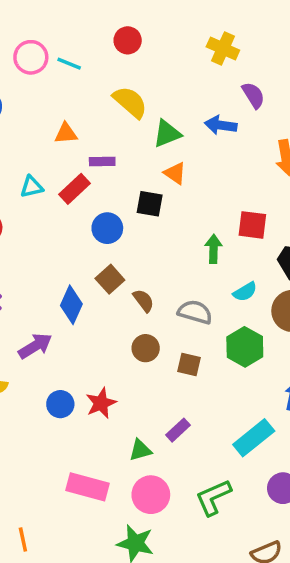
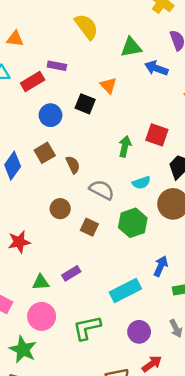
blue arrow: (221, 125) -> (156, 68), moved
orange triangle: (66, 133) -> (15, 39), moved
green triangle: (167, 134) -> (131, 47), moved
brown semicircle: (143, 301) -> (73, 165), moved

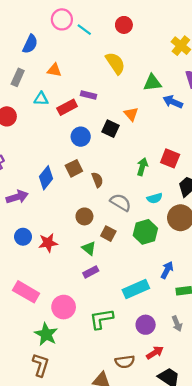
green triangle: (41, 282) -> (89, 248), moved, turned 40

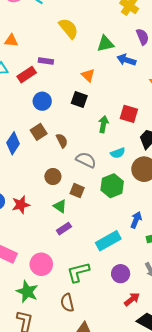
black square: (111, 129) -> (79, 100), moved
brown semicircle: (125, 362) -> (67, 303), moved, turned 90

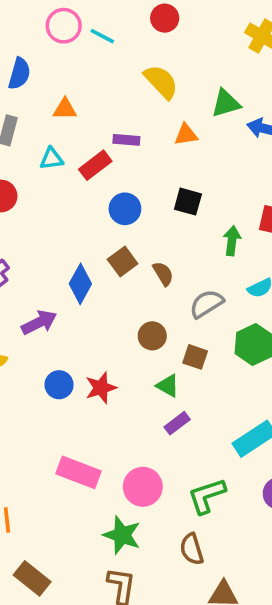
orange triangle: (88, 75) -> (186, 135), moved, turned -48
gray semicircle: (86, 160) -> (207, 304), turned -54

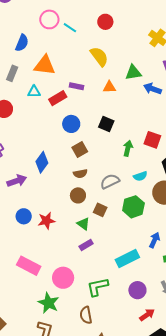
orange triangle: (65, 109) -> (45, 65), size x1.6
brown square: (123, 261) -> (80, 150), moved
brown semicircle: (163, 274) -> (80, 174), moved, turned 104

